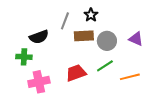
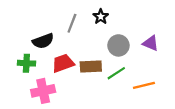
brown rectangle: (84, 36) -> (91, 67), moved
red trapezoid: (76, 73) -> (63, 63), moved

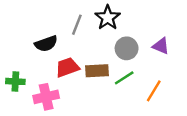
black star: (101, 17) -> (108, 18), size x1.5
green cross: (26, 63) -> (15, 81), moved
orange line: (144, 85) -> (154, 91), turned -45

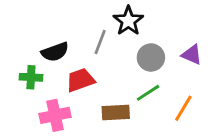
gray line: (77, 25) -> (100, 42), moved
brown rectangle: (97, 71) -> (116, 113), moved
green cross: (15, 81) -> (31, 77), moved

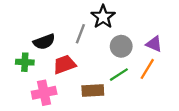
orange line: (183, 108) -> (147, 69), moved

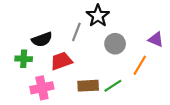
purple triangle: (154, 44) -> (156, 39), moved
green line: (119, 75) -> (113, 86), moved

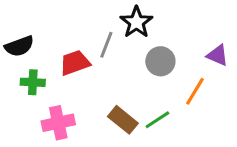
black semicircle: (42, 39) -> (19, 46), moved
red trapezoid: (61, 61) -> (75, 63), moved
brown rectangle: (88, 86) -> (123, 120), turned 42

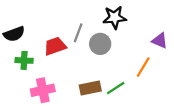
black star: (136, 22) -> (115, 17), moved, turned 30
gray circle: (160, 61) -> (100, 44), moved
brown rectangle: (123, 120) -> (90, 88), turned -50

